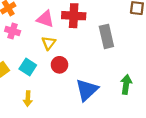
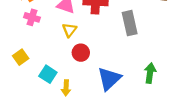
cyan square: (28, 67) -> (48, 74), moved
yellow arrow: (28, 99) -> (66, 88), moved

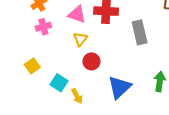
pink cross: (32, 17) -> (43, 27), turned -32
yellow arrow: (66, 88) -> (77, 96), turned -32

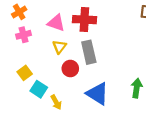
gray rectangle: (140, 32) -> (89, 52), moved
yellow square: (32, 66) -> (25, 73), moved
blue triangle: (119, 87) -> (97, 94), turned -45

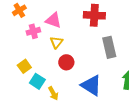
red cross: (84, 20) -> (94, 15), moved
pink cross: (24, 35) -> (33, 31), moved
gray rectangle: (89, 52) -> (109, 47), moved

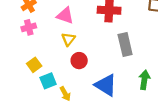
pink cross: (33, 31) -> (29, 27), moved
cyan square: (37, 81) -> (48, 81), turned 35

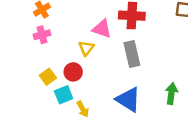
pink triangle: (65, 16) -> (102, 29), moved
gray rectangle: (125, 44) -> (132, 54), moved
red circle: (79, 61) -> (73, 72), moved

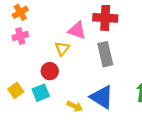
yellow square: (48, 77) -> (16, 90), moved
yellow arrow: (83, 109) -> (75, 106), moved, turned -35

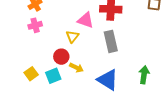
yellow arrow: (75, 106) -> (76, 68), moved

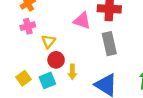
yellow triangle: (72, 36) -> (48, 41), moved
yellow arrow: (76, 68) -> (72, 72), turned 64

